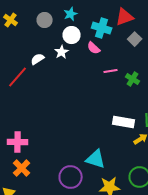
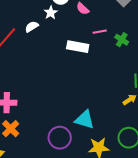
white semicircle: (38, 59) -> (32, 27), moved
white rectangle: (124, 122) -> (78, 47), moved

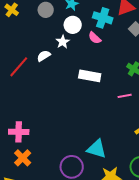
pink line: (100, 32) -> (125, 96), moved

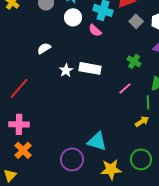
white star: (63, 42) -> (66, 70), moved
red line: (19, 67) -> (19, 88), moved
pink line: (125, 96) -> (125, 88), turned -32

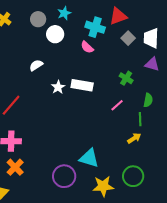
white circle: (73, 17) -> (55, 34), moved

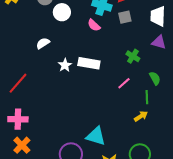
gray square: (128, 38) -> (125, 17), moved, turned 32
green semicircle: (148, 100) -> (155, 78), turned -40

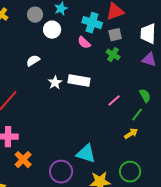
green cross: (133, 56) -> (113, 55), moved
green line: (147, 97) -> (137, 115), turned 40
orange cross: (22, 145) -> (23, 160), moved

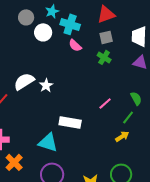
cyan cross: (92, 23) -> (70, 24), moved
white semicircle: (33, 61) -> (24, 81), moved, size x1.5
white rectangle: (79, 81) -> (70, 122), moved
cyan triangle: (86, 154) -> (48, 142), moved

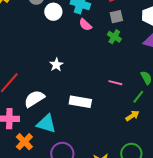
white semicircle: (24, 81) -> (34, 99), moved
pink line: (105, 103) -> (115, 83), turned 56
cyan triangle: (48, 142) -> (46, 124), moved

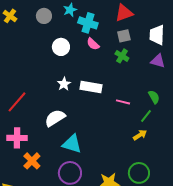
white circle: (53, 12) -> (61, 47), moved
white semicircle: (34, 99) -> (55, 118), moved
white rectangle: (80, 102) -> (91, 87), moved
cyan triangle: (46, 124) -> (72, 144), moved

